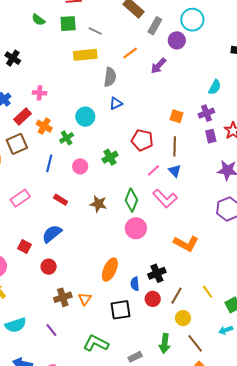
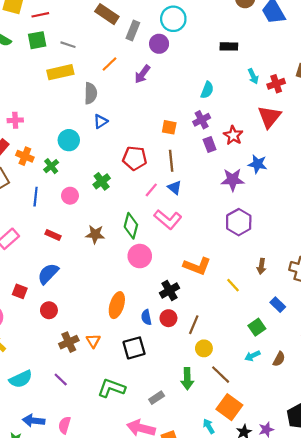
black cross: (157, 273) -> (170, 290), moved
yellow line: (208, 292) -> (233, 285), moved
red circle: (153, 299) -> (168, 318), moved

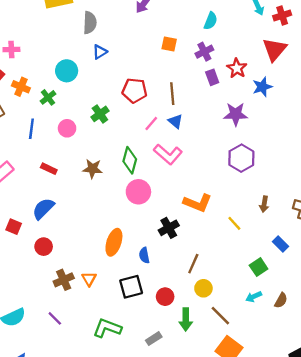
orange square: (169, 127) -> (169, 44), moved
blue star: (258, 164) -> (262, 87), moved, turned -30
red circle: (168, 318) -> (165, 297), moved

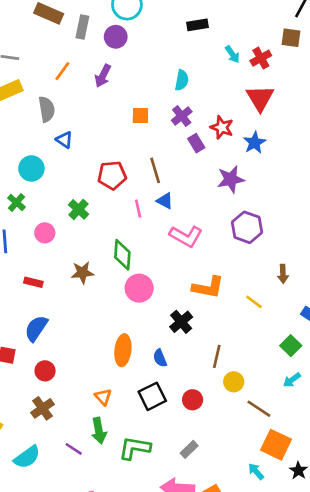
blue triangle: (100, 52) -> (64, 140), turned -42
pink line: (151, 124) -> (138, 209), turned -42
pink L-shape: (168, 154) -> (186, 236), moved
brown cross: (64, 280) -> (43, 408), moved
green arrow: (186, 320) -> (99, 431), moved

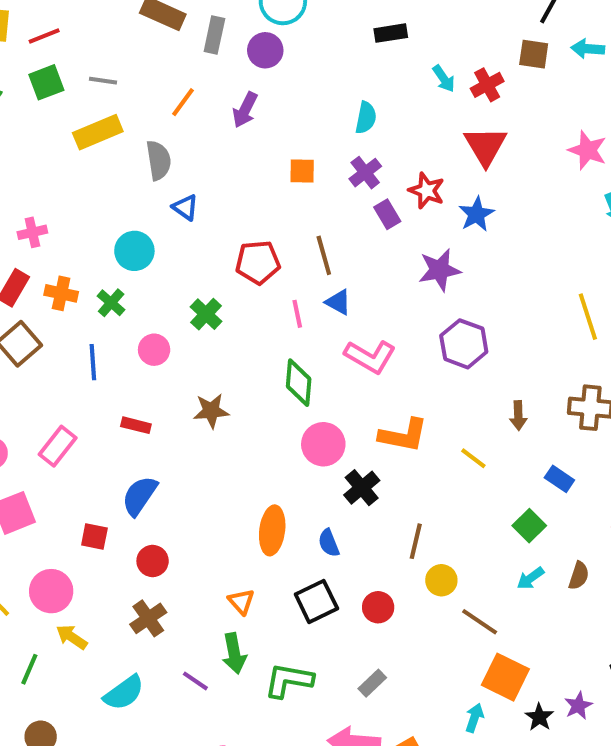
green diamond: (122, 255) -> (299, 383), moved
pink circle: (139, 288) -> (323, 444), moved
cyan arrow: (256, 471) -> (474, 718), turned 60

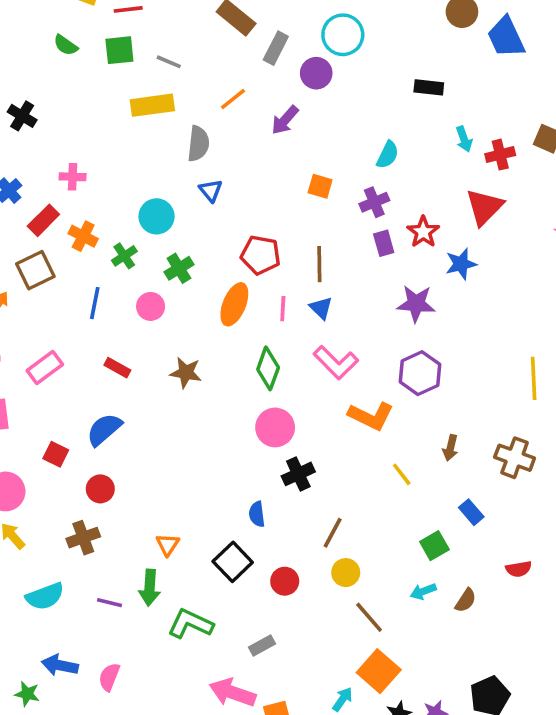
green cross: (206, 314) -> (179, 268), moved
orange L-shape: (403, 435) -> (371, 416), moved
orange ellipse: (272, 530) -> (234, 304), moved
black square: (316, 601) -> (233, 562), turned -33
purple line: (195, 681) -> (110, 603), turned -35

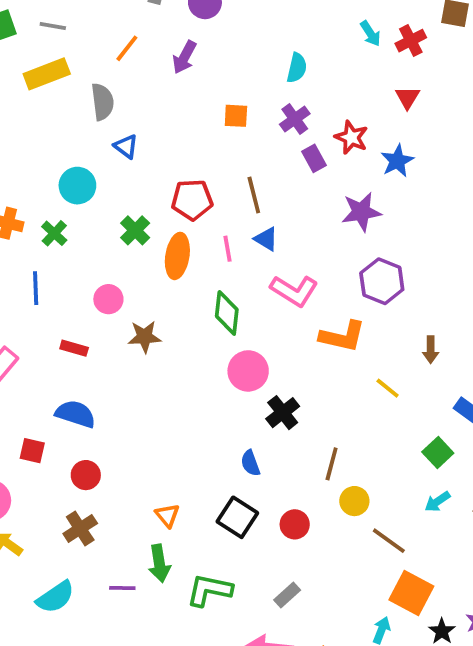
red triangle: (484, 207) -> (407, 97), size x0.6
green cross: (179, 268) -> (135, 230), moved
pink circle: (151, 306) -> (108, 299), moved
blue semicircle: (104, 429) -> (75, 414), turned 72

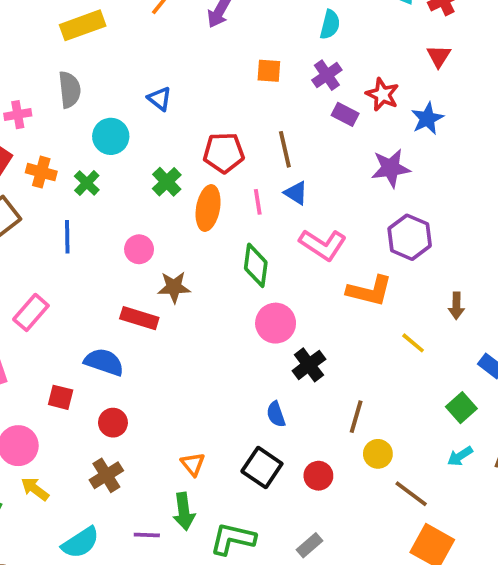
gray semicircle: (102, 102) -> (70, 90), moved
purple rectangle: (314, 158) -> (345, 114), turned -35
red rectangle: (74, 348) -> (139, 318), moved, size x1.4

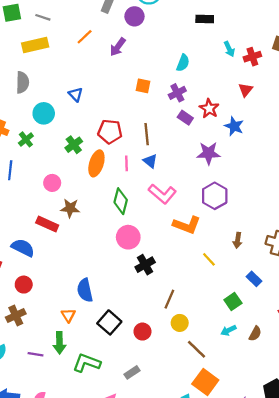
blue star: (427, 119) -> (234, 126), turned -30
blue semicircle: (276, 414) -> (85, 290), moved, size x1.5

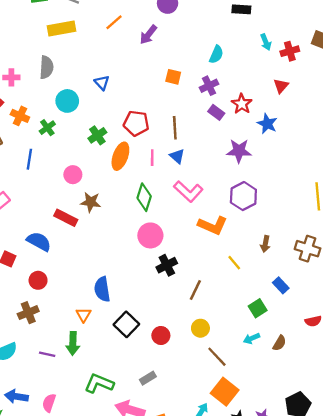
brown line: (169, 299) -> (195, 290), moved
green L-shape: (87, 363) -> (99, 383), moved

